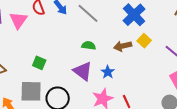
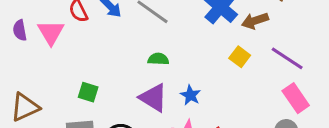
yellow square: (144, 41) -> (240, 57), moved
brown arrow: (123, 46) -> (255, 21), moved

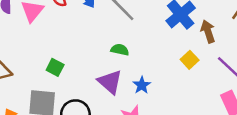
brown arrow: (255, 21) -> (208, 31), turned 80

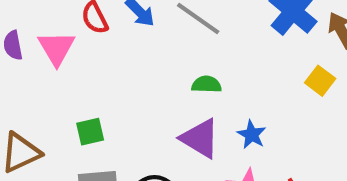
green square: (55, 67) -> (90, 132), moved, turned -30

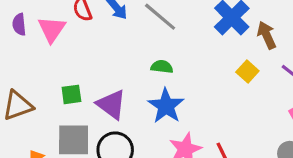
blue star: (252, 135) -> (166, 106), moved, size x1.6
purple triangle: (200, 138) -> (111, 104), moved

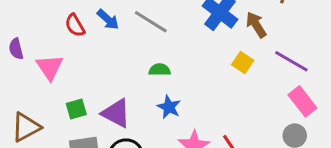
pink triangle: (52, 29) -> (50, 67), moved
blue star: (166, 106) -> (169, 107), size x0.7

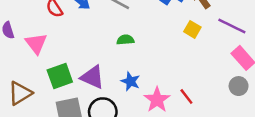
blue star: (169, 107) -> (131, 81), moved
green square: (76, 109) -> (60, 76), size x1.5

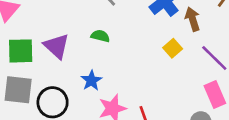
purple triangle: (92, 77) -> (57, 46), moved

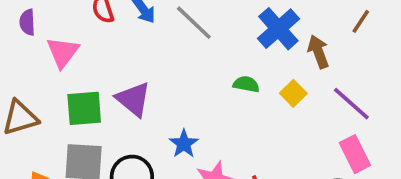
green semicircle: (100, 36) -> (246, 84), moved

